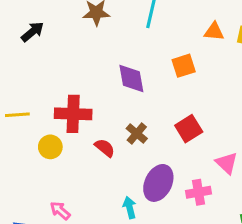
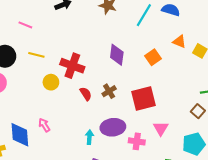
orange square: (184, 66) -> (153, 57), turned -35
red square: (189, 129) -> (143, 99), size x1.4
purple ellipse: (158, 183) -> (113, 127), turned 40

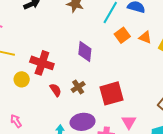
orange square: (153, 57) -> (122, 35), moved

